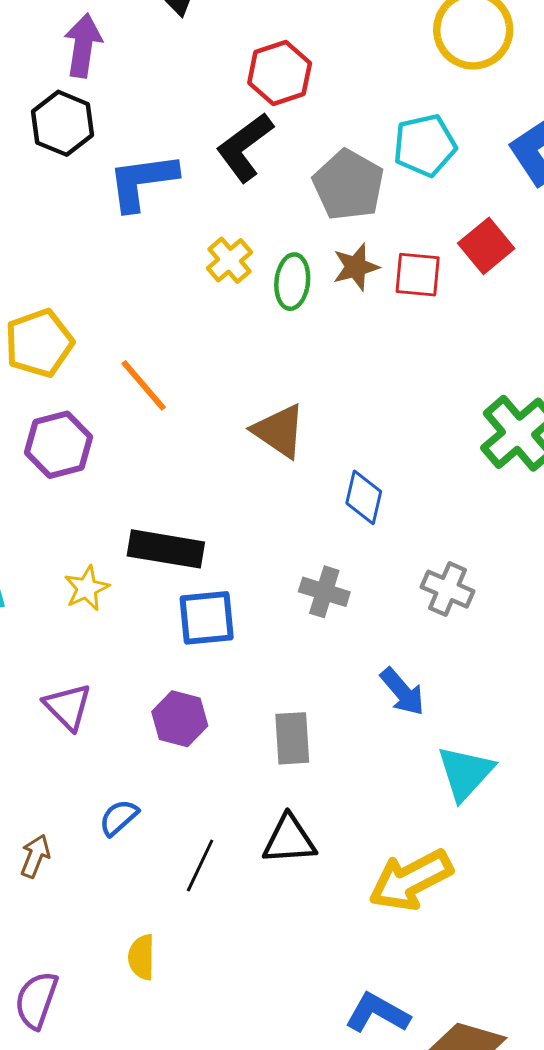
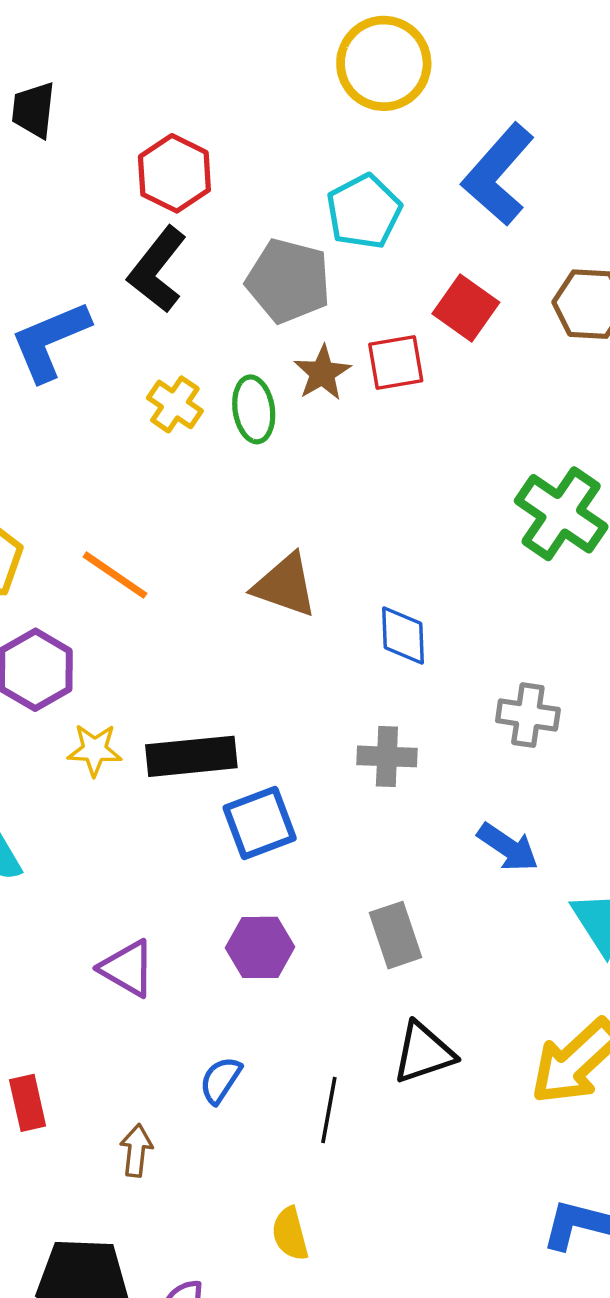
yellow star: (87, 588) -> (95, 750), moved, turned -30

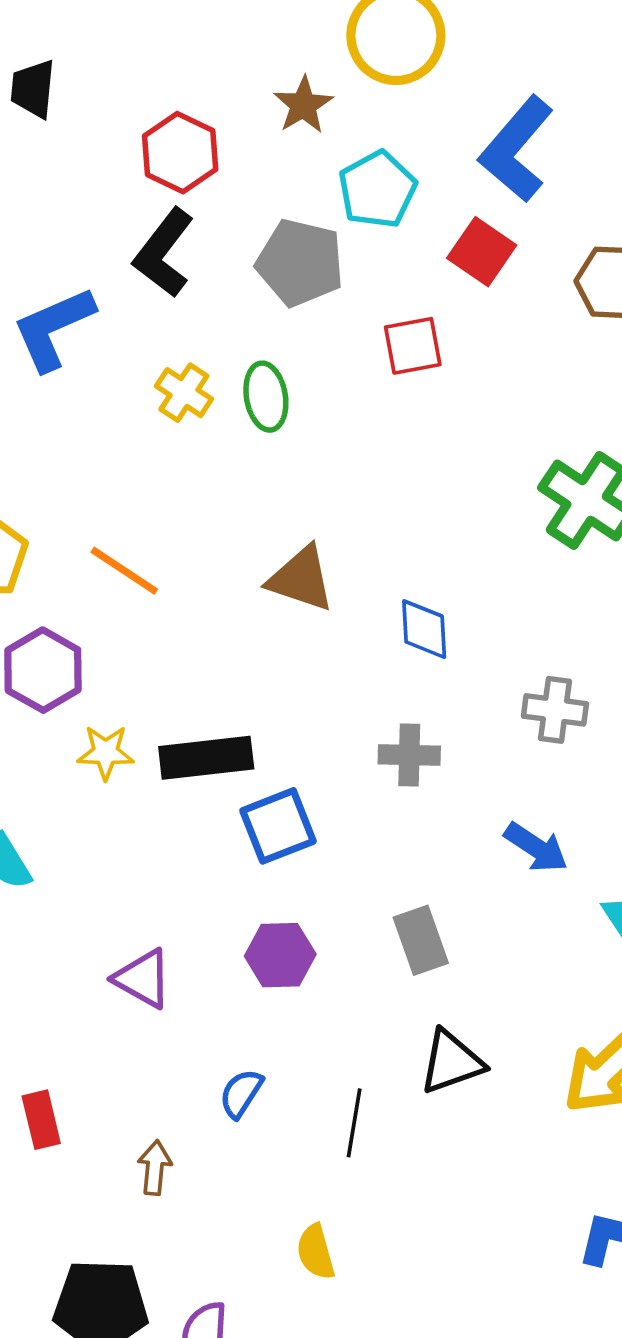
red square: (466, 308) -> (482, 252), moved
brown star: (322, 373) -> (303, 105), moved

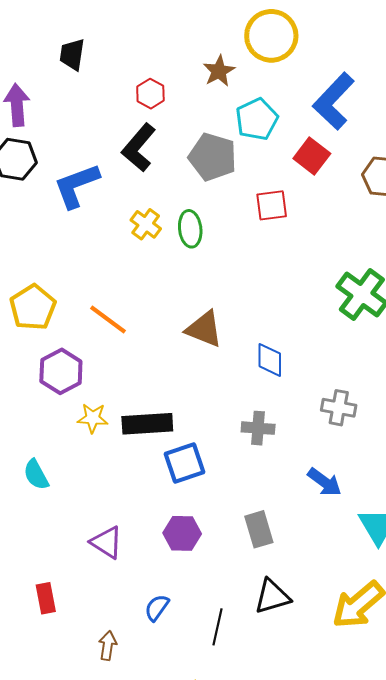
red hexagon: (180, 153) -> (150, 94), size x0.7
red rectangle: (41, 1120) -> (46, 598), moved

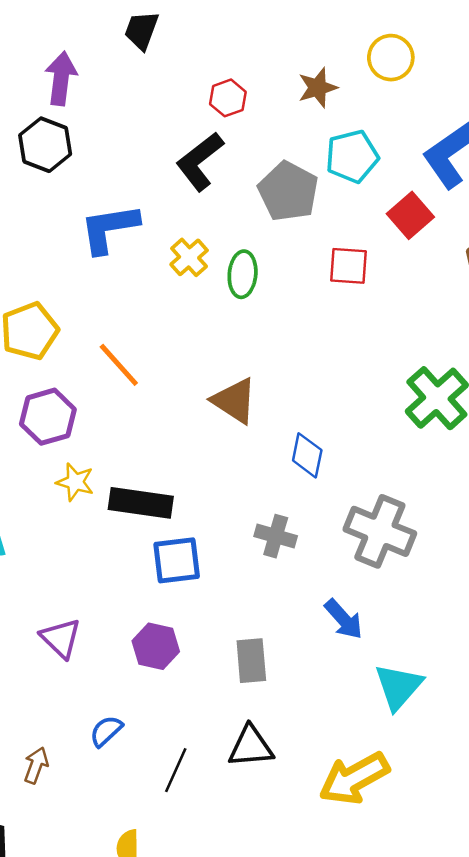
yellow circle: (271, 36) -> (391, 58), size x0.7
blue L-shape: (76, 186) -> (109, 228), moved
gray cross: (339, 408) -> (380, 531), size x1.6

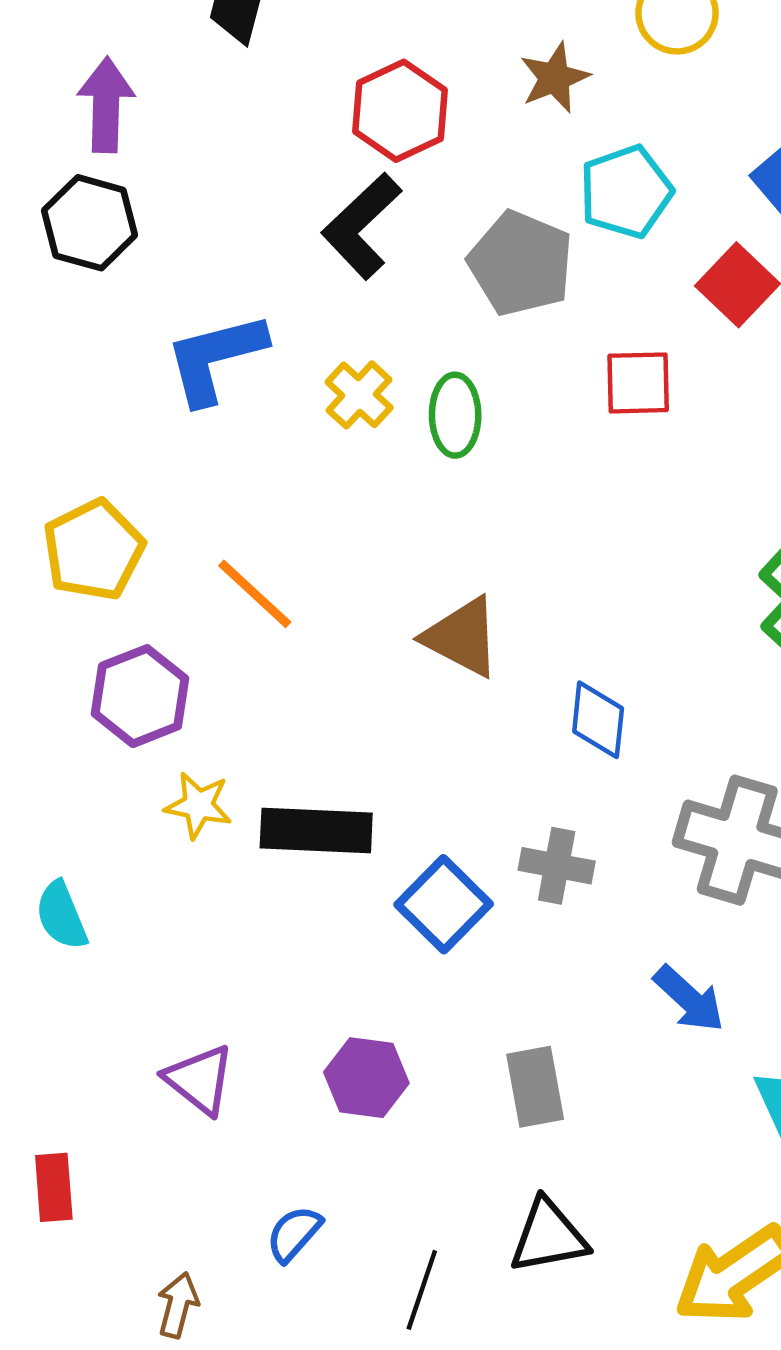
red hexagon: (228, 98) -> (400, 111), size x1.5
blue square: (177, 560) -> (444, 904), moved, turned -33

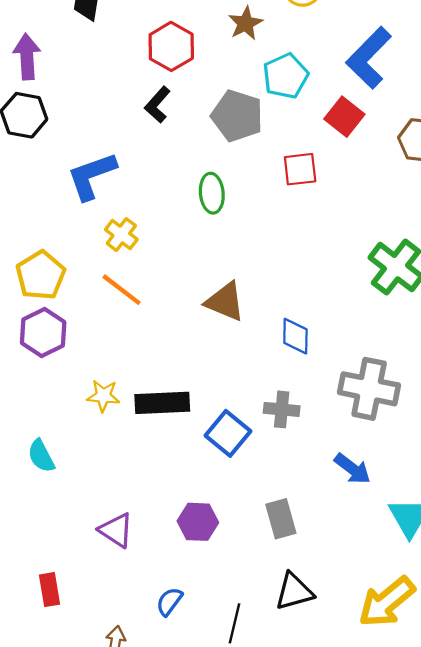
black L-shape: (362, 226) -> (158, 105), size x0.7
yellow cross: (359, 395) -> (121, 235), moved
purple hexagon: (140, 696) -> (43, 333), moved

